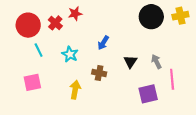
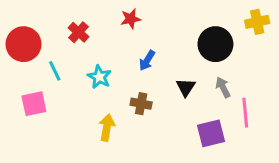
red star: (75, 14) -> (131, 19), moved
black circle: (151, 17) -> (215, 44), moved
red circle: (28, 25) -> (23, 44), moved
pink square: (32, 82) -> (34, 104), moved

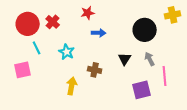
red circle: (23, 44) -> (28, 24), moved
blue arrow: (147, 60) -> (99, 33), moved, turned -120

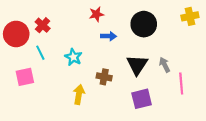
red cross: (53, 22) -> (43, 25), moved
red circle: (28, 24) -> (16, 34), moved
black circle: (145, 30) -> (144, 24), moved
black triangle: (125, 59) -> (137, 65), size x1.5
purple square: (142, 90) -> (142, 99), moved

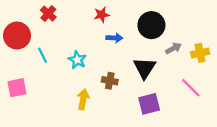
yellow cross: (190, 16) -> (200, 53), moved
red cross: (43, 25) -> (48, 14), moved
gray arrow: (165, 65) -> (173, 48), moved, turned 88
pink square: (25, 77) -> (17, 88), moved
pink line: (181, 83) -> (191, 88), turned -40

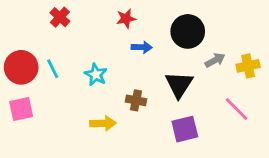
red circle: (17, 36) -> (21, 67), moved
yellow arrow: (83, 99) -> (103, 123), turned 78

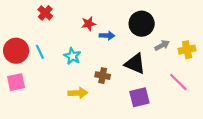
red star: (126, 18) -> (89, 24), moved
black triangle: (179, 85) -> (135, 64), turned -40

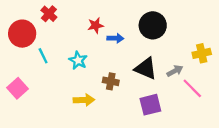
gray arrow: (162, 45) -> (175, 71), moved
red circle: (16, 51) -> (22, 34), moved
pink square: (16, 82) -> (17, 88), turned -30

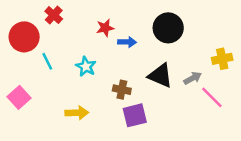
yellow arrow: (84, 100) -> (77, 113), moved
purple square: (150, 105) -> (135, 115), moved

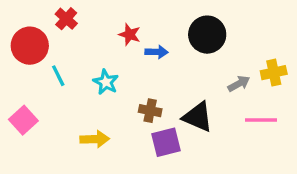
red star: (105, 28) -> (130, 35), turned 30
black triangle: (160, 75) -> (198, 117), moved
gray arrow: (193, 78) -> (239, 84), moved
pink line: (212, 97) -> (261, 120), turned -45

